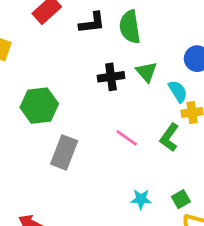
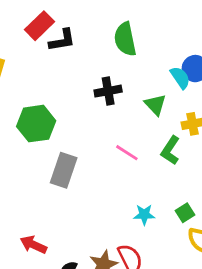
black L-shape: (92, 23) -> (62, 40), moved
green triangle: (146, 72) -> (155, 105), moved
cyan semicircle: (178, 91) -> (180, 78), moved

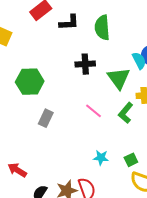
black L-shape: (62, 40) -> (69, 22), moved
green triangle: (155, 105) -> (119, 78), size x1.4
gray rectangle: (64, 170) -> (46, 118), size x0.7

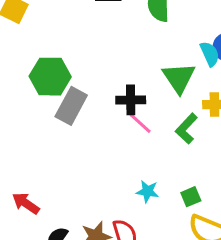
black cross: (85, 64) -> (131, 100), moved
gray rectangle: (46, 118) -> (71, 106), moved, size x1.4

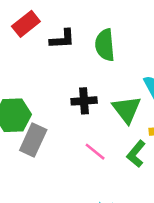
black cross: (131, 100) -> (84, 101), moved

